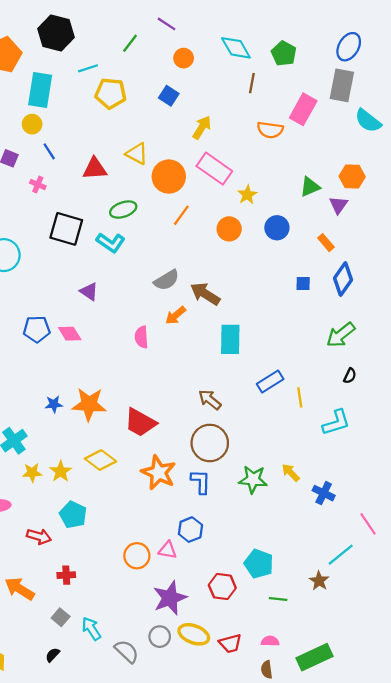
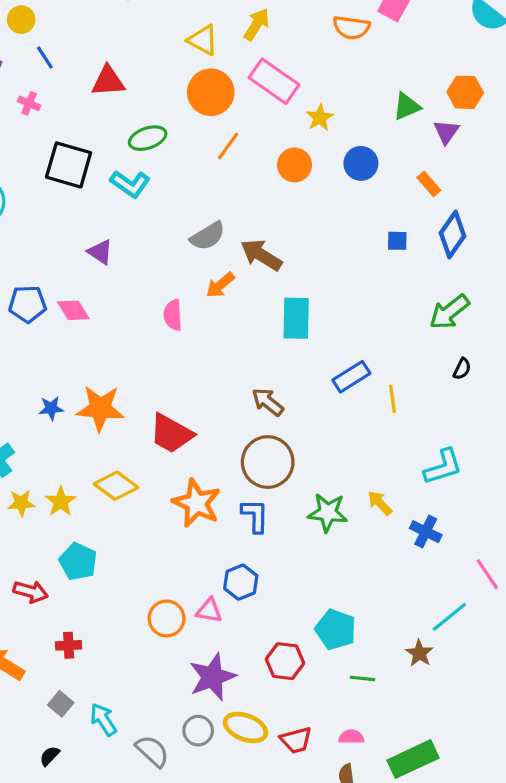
yellow triangle: (137, 154) -> (203, 40), moved
cyan L-shape: (336, 422) -> (443, 467), moved

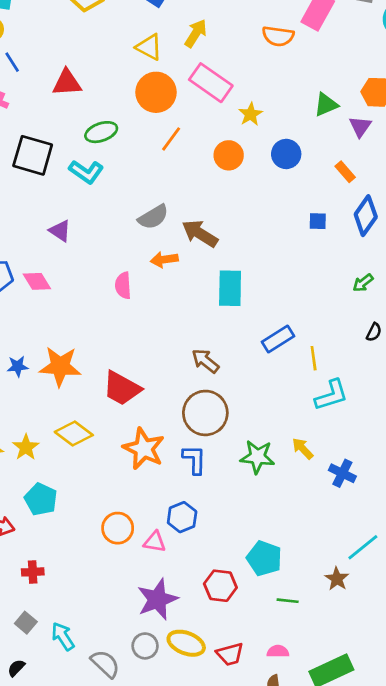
orange arrow: (220, 285) -> (164, 259), turned 32
green arrow: (449, 312) -> (363, 283), size x0.6
cyan L-shape: (443, 467) -> (331, 395), moved
orange circle: (167, 618) -> (118, 528), moved

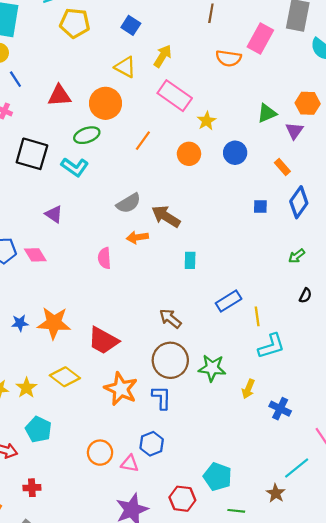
orange circle: (156, 92) -> (106, 103), moved
cyan rectangle: (230, 288) -> (190, 260), size x0.6
yellow arrow: (303, 449) -> (248, 389), turned -114
green star: (257, 457) -> (212, 368), moved

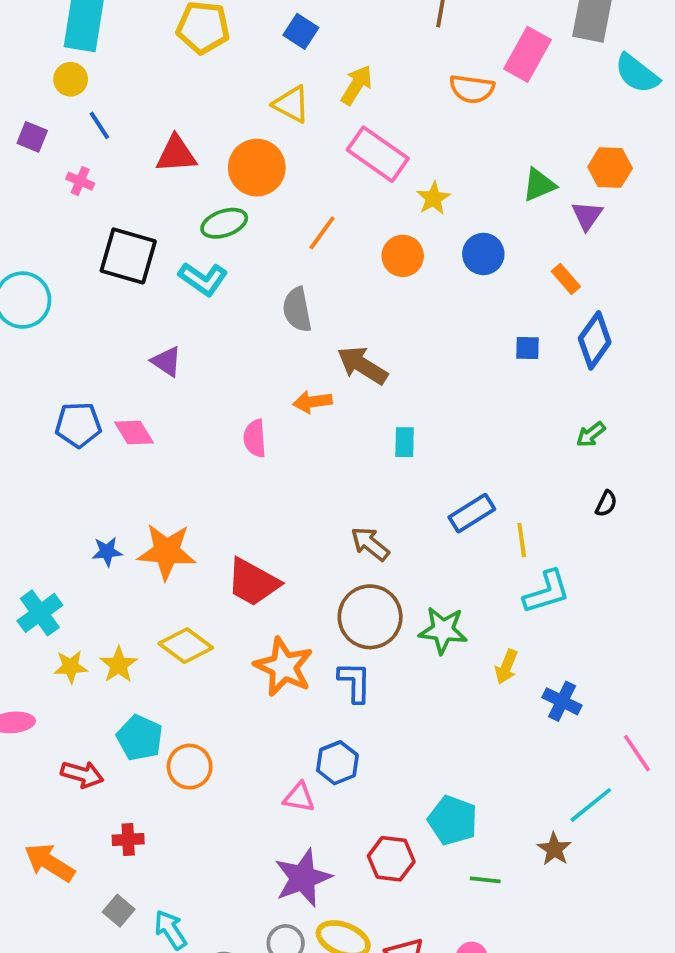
gray semicircle: (129, 203) -> (297, 310), moved, turned 110
orange circle: (100, 453) -> (190, 767), moved

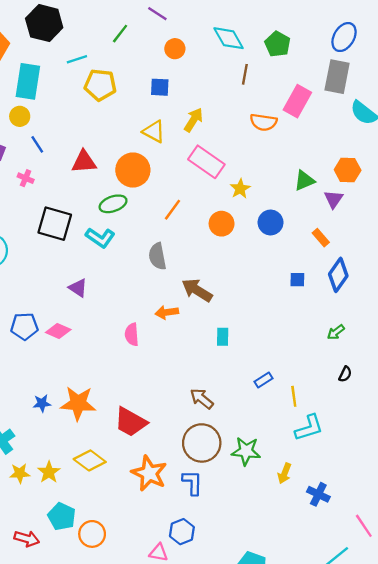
blue square: (301, 31) -> (160, 87), turned -30
pink diamond: (134, 433) -> (58, 331), turned -35
blue rectangle: (472, 513) -> (264, 380), size x0.7

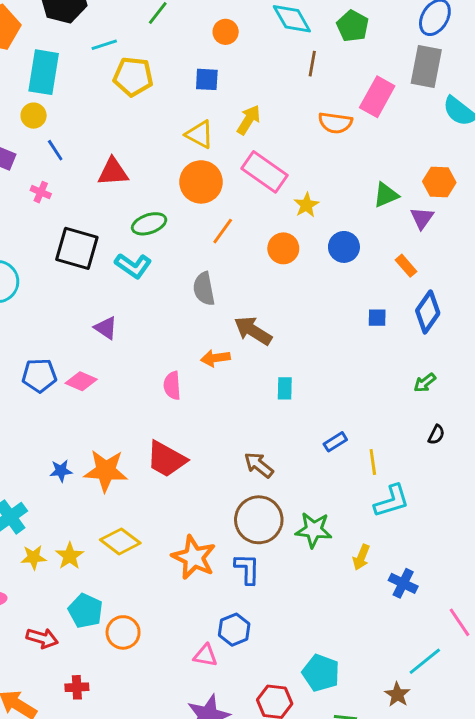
orange circle: (133, 170) -> (201, 182), moved
red trapezoid: (131, 422) -> (166, 459), moved

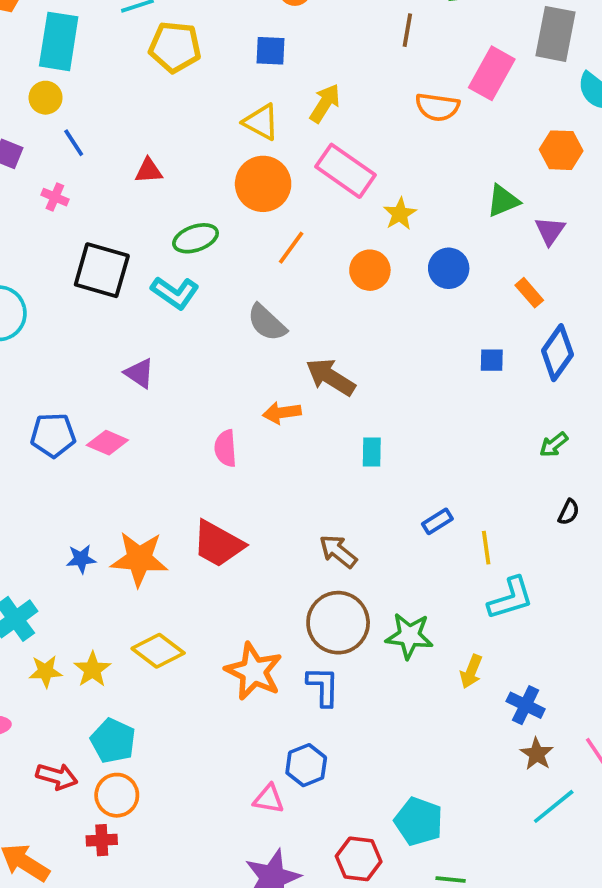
red triangle: (113, 172) -> (149, 171), size x0.7
orange hexagon: (439, 182) -> (561, 150), moved
gray semicircle: (204, 289) -> (267, 323), turned -36
orange circle: (123, 632) -> (117, 795), moved
brown star: (397, 695) -> (537, 754), moved

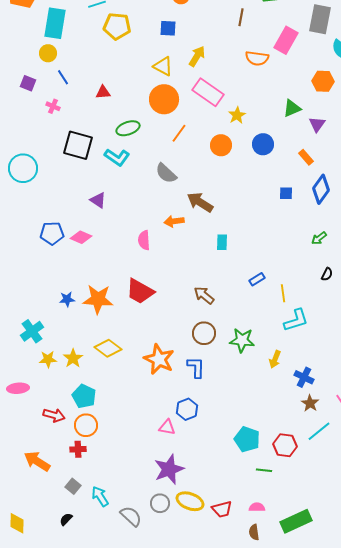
brown circle: (338, 623) -> (204, 333), size x0.7
red hexagon: (359, 859) -> (285, 445), moved

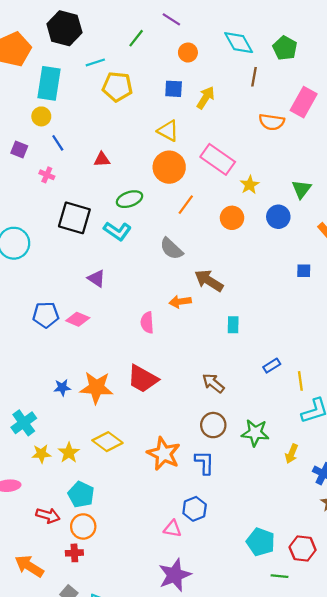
yellow arrow: (197, 56) -> (206, 98), moved
green triangle: (292, 108) -> (301, 189), moved, turned -30

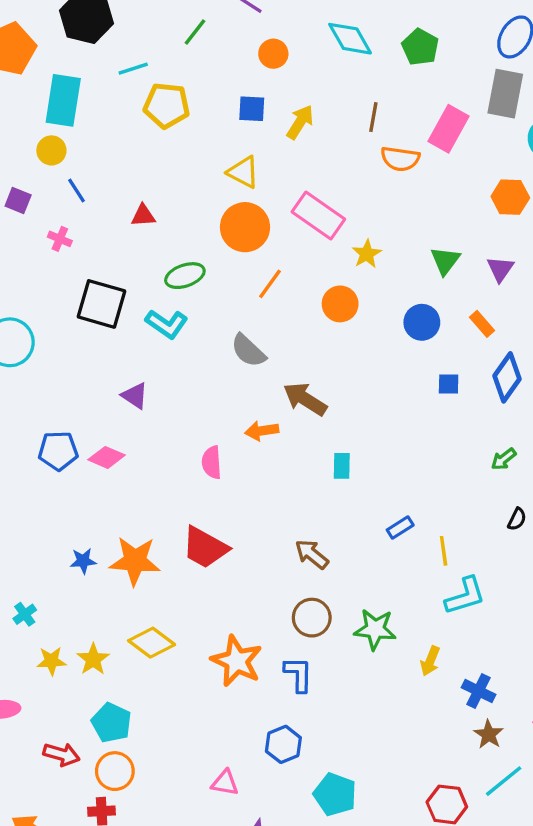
brown line: (254, 77) -> (373, 117), moved
blue circle: (278, 217) -> (422, 322), moved
cyan cross: (24, 423) -> (25, 614), size x0.6
pink triangle: (172, 529) -> (225, 783), moved
cyan pentagon: (261, 542) -> (335, 794), moved

